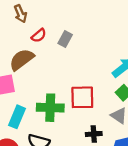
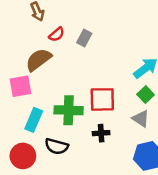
black cross: (94, 134) -> (101, 133), moved

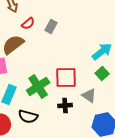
green cross: (69, 110) -> (38, 86), turned -35
gray triangle: (141, 119) -> (89, 96), moved

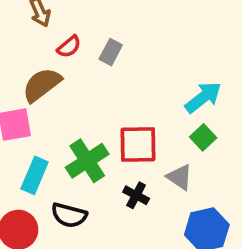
black cross: (65, 106) -> (136, 195), turned 32

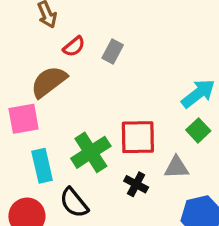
cyan rectangle: (35, 175) -> (42, 166), turned -36
gray triangle: (180, 177) -> (176, 167), turned -36
black semicircle: (69, 215) -> (74, 203), turned 36

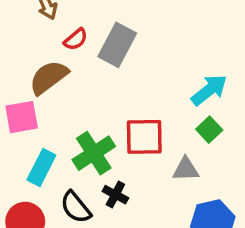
gray rectangle: (113, 52) -> (117, 45), size x1.6
cyan rectangle: (42, 166) -> (41, 168), turned 40
black cross: (136, 184) -> (115, 195), moved

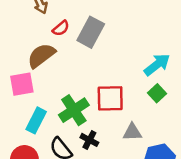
gray triangle: (186, 169) -> (132, 132), moved

